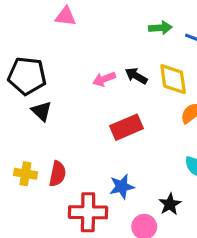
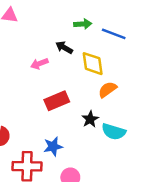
black arrow: (136, 76) -> (64, 47), moved
black star: (170, 204) -> (90, 119), moved

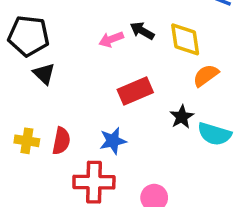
black arrow: (64, 47) -> (142, 31), moved
blue star: (53, 146) -> (113, 141), moved

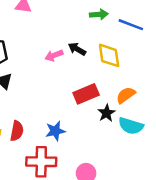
orange semicircle: (206, 75) -> (126, 95), moved
red rectangle: (135, 91) -> (86, 94), moved

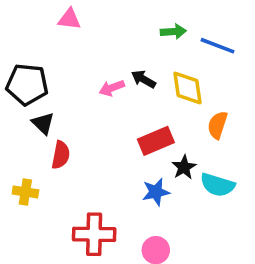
orange semicircle: (126, 95) -> (217, 125), moved, turned -36
red semicircle: (17, 131) -> (61, 155), moved
blue star: (55, 131) -> (156, 192), moved

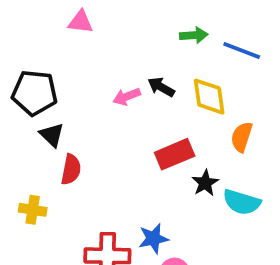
blue star: (156, 192) -> (153, 239), moved

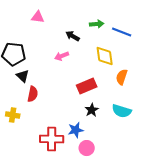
black arrow: (161, 87) -> (73, 36), moved
black star: (205, 183) -> (92, 110), moved

